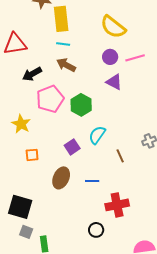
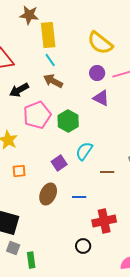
cyan line: (63, 44) -> (50, 60), turned 48
brown line: (120, 156) -> (107, 172), turned -64

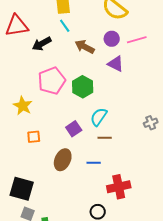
brown arrow: (53, 81) -> (85, 47), moved
black arrow: (19, 90) -> (42, 44), moved
brown line: (107, 172) -> (105, 138), moved

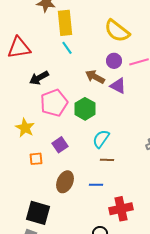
black arrow: (42, 44) -> (39, 78), moved
brown arrow: (85, 47) -> (95, 77), moved
purple square: (74, 129) -> (60, 145), moved
black square: (22, 189) -> (38, 213), moved

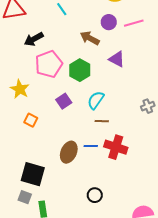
purple triangle: (118, 86) -> (117, 59), moved
purple square: (60, 145) -> (64, 101), moved
orange square: (36, 159) -> (31, 120), turned 32
brown ellipse: (65, 182) -> (69, 152), moved
red cross: (121, 209) -> (116, 147), moved, turned 30

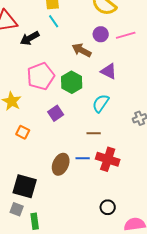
black arrow: (34, 39) -> (30, 38), moved
cyan semicircle: (96, 100) -> (101, 103), moved
black circle: (95, 195) -> (108, 207), moved

